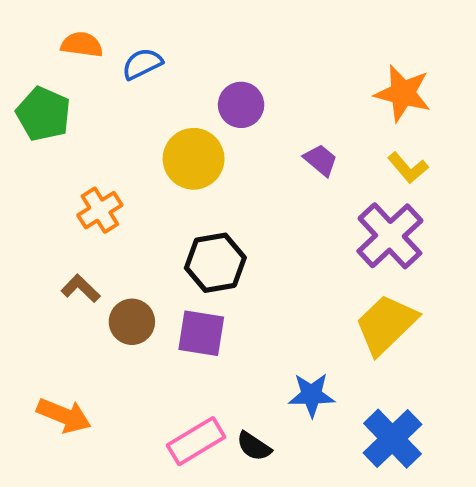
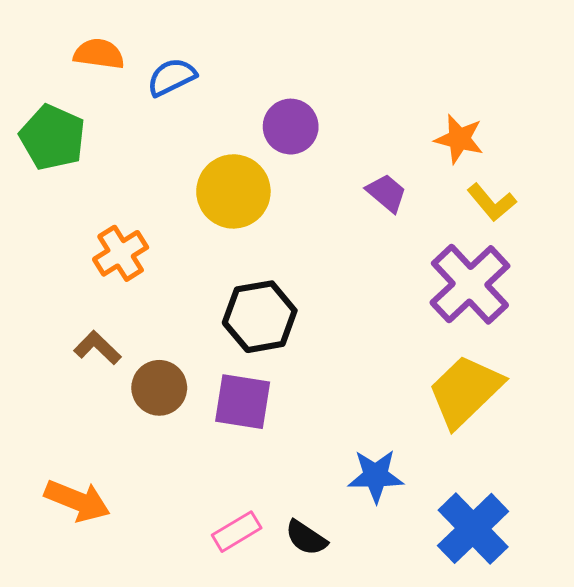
orange star: (403, 93) -> (459, 139), moved, size x0.7
pink rectangle: (196, 441) -> (237, 532), size x0.7

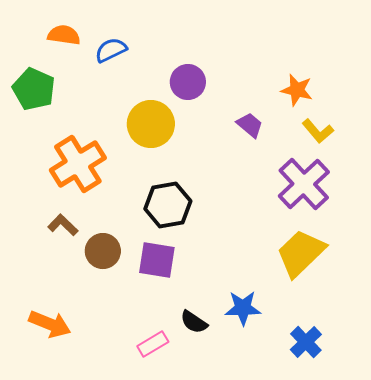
orange cross: (121, 253) -> (78, 164), size x1.6
blue cross: (473, 528) -> (306, 342), size x0.7
black semicircle: (306, 538) -> (194, 322), moved

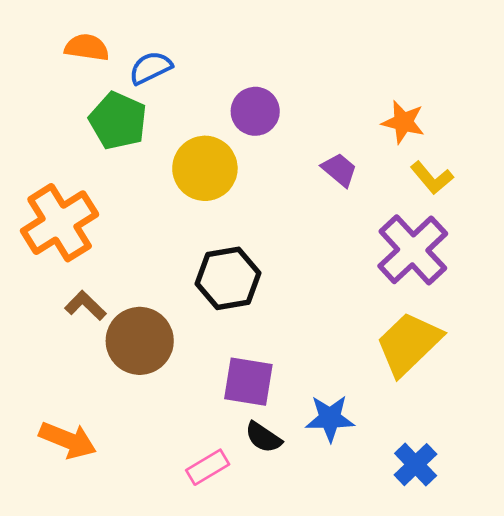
green pentagon: (34, 89) -> (118, 121), moved
orange cross: (78, 164) -> (60, 223), moved
brown circle: (103, 251) -> (140, 341), size x1.4
purple square: (157, 260) -> (248, 382), moved

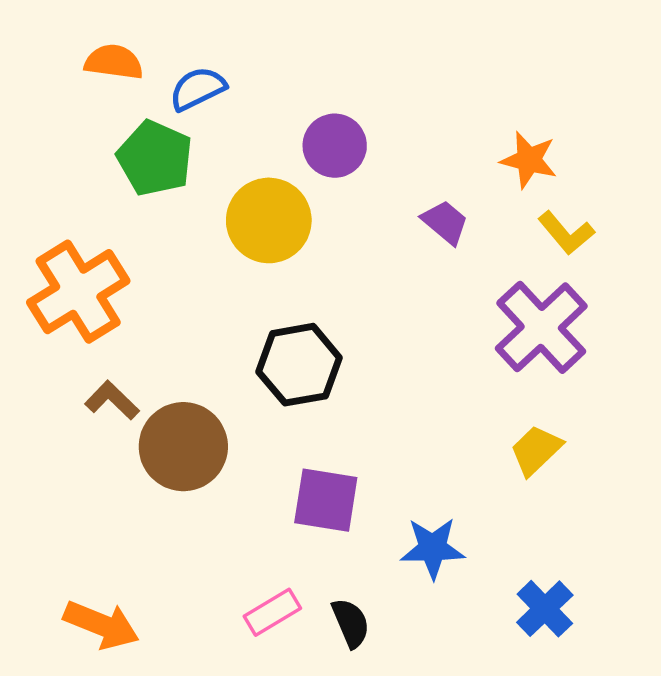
yellow trapezoid: (409, 344) -> (536, 450), size x0.6
black semicircle: (263, 437) -> (351, 623), moved, turned -147
orange arrow: (68, 440) -> (101, 625), moved

